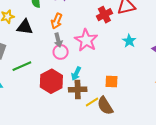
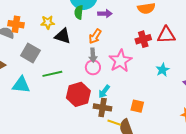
yellow line: (92, 102) -> (114, 123), turned 40

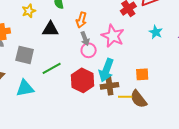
yellow star: (48, 22) -> (29, 11), moved
cyan arrow: (104, 92) -> (106, 70), size x1.6

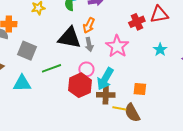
black triangle: (50, 29) -> (69, 38), moved, size x1.4
pink circle: (89, 50) -> (86, 69), moved

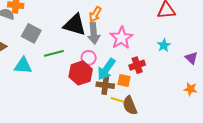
red cross: (137, 22) -> (137, 65), moved
gray arrow: (89, 44) -> (94, 33), size x1.5
orange square: (140, 89) -> (124, 81), moved

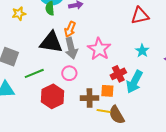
cyan arrow: (106, 69) -> (134, 82), moved
red hexagon: (81, 73) -> (52, 96), moved

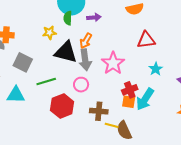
yellow star: (19, 14) -> (49, 33), moved
red triangle: (140, 16) -> (146, 40), moved
orange square: (107, 91) -> (129, 102), moved

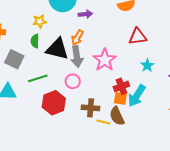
green semicircle: (68, 18) -> (35, 41), moved
yellow star: (49, 33) -> (40, 21), moved
brown semicircle: (124, 130) -> (117, 116), moved

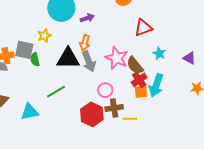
green semicircle: (35, 41) -> (35, 59), moved
gray square: (14, 59) -> (24, 50), moved
pink circle: (73, 81) -> (105, 90), moved
red hexagon: (54, 103) -> (92, 114), moved
brown semicircle: (117, 116) -> (135, 65), moved

